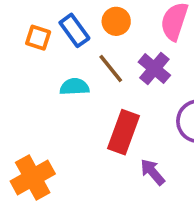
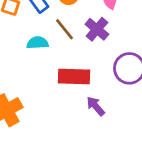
red rectangle: (123, 132) -> (74, 76), turned 72

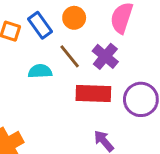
red rectangle: (74, 76) -> (93, 93), moved

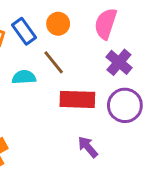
purple cross: (105, 56) -> (119, 62), moved

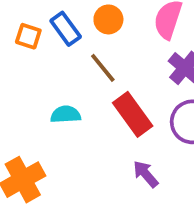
cyan semicircle: (24, 77) -> (66, 114), moved
red rectangle: (77, 99) -> (133, 114), turned 52

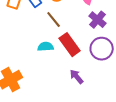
cyan semicircle: (66, 114) -> (46, 47), moved

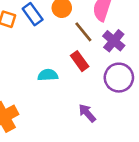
brown line: (54, 20) -> (83, 32), moved
red rectangle: (70, 45) -> (80, 61), moved, size x0.7

